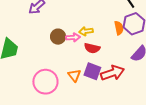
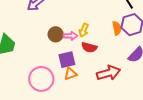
yellow arrow: (86, 31) -> (84, 30), turned -64
purple square: (92, 71) -> (67, 60), moved, turned -36
orange triangle: (74, 75) -> (70, 74), turned 48

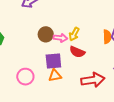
pink circle: (41, 79) -> (25, 77), size x0.7

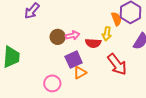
yellow arrow: (74, 34) -> (107, 34), moved
red arrow: (93, 80) -> (117, 64), turned 80

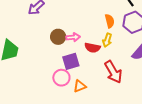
orange semicircle: (116, 19) -> (110, 21), moved
orange triangle: (80, 73) -> (80, 86), moved
pink circle: (52, 83) -> (61, 78), moved

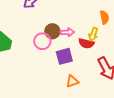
yellow arrow: (107, 40) -> (93, 34), moved
pink circle: (61, 78) -> (42, 41), moved

